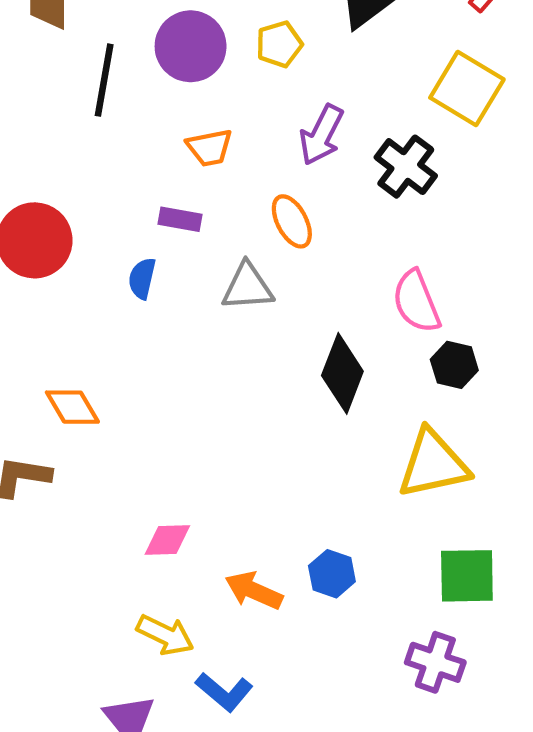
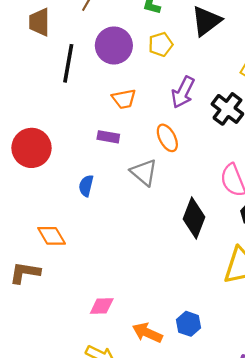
blue semicircle: (142, 278) -> (86, 186), moved
gray triangle: (248, 287) -> (144, 172), turned 44

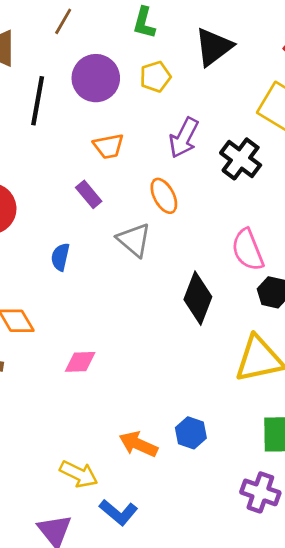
purple rectangle: (108, 137) -> (89, 194), turned 40
pink diamond: (102, 306) -> (80, 362), moved

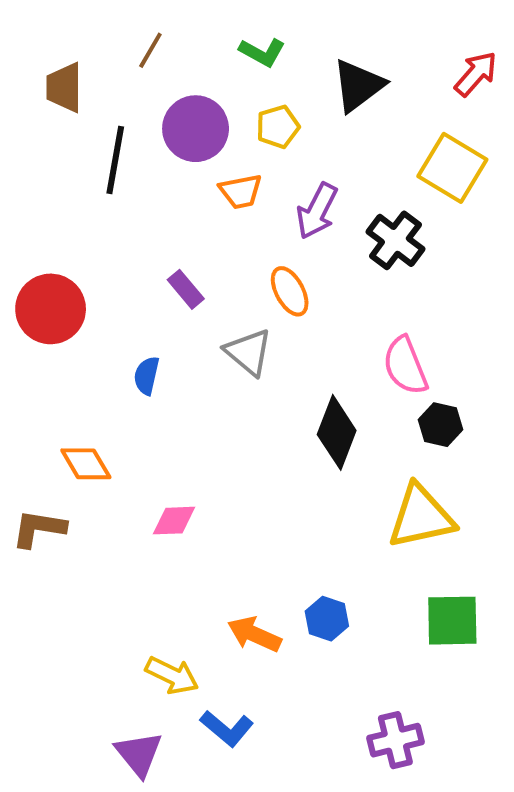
green L-shape: (144, 23) -> (262, 52), turned -76
orange trapezoid: (109, 146) -> (241, 191), moved
purple cross: (260, 492) -> (395, 740), moved, turned -33

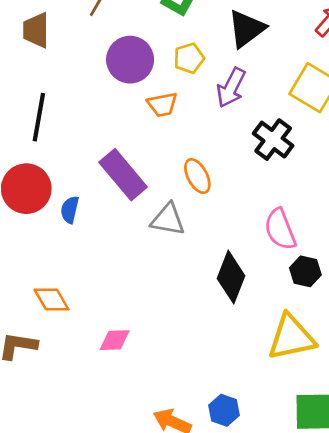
black line: (115, 160) -> (39, 117), moved
purple arrow: (317, 211) -> (231, 88), moved
purple rectangle: (186, 289) -> (123, 175), size x1.8
gray triangle: (248, 352) -> (168, 220), turned -30
blue semicircle: (147, 376) -> (70, 210), moved

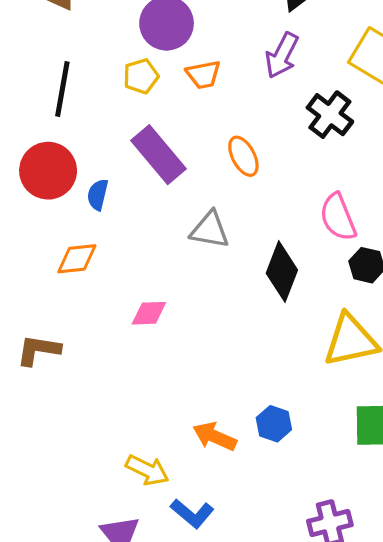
yellow pentagon: (189, 58) -> (141, 76), moved
gray triangle: (168, 220) -> (210, 230), moved
orange diamond: (51, 299) -> (77, 259), moved, turned -66
pink diamond: (115, 340) -> (149, 313), moved

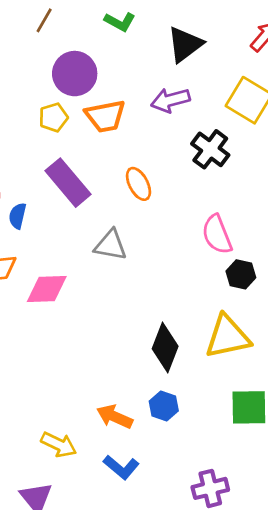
purple arrow: (282, 55) -> (170, 100), turned 48
orange trapezoid: (203, 75) -> (105, 116), size x1.4
black diamond: (282, 272) -> (165, 347), moved
pink diamond: (149, 313) -> (47, 289), moved, size x1.4
blue L-shape: (192, 513) -> (121, 467), moved

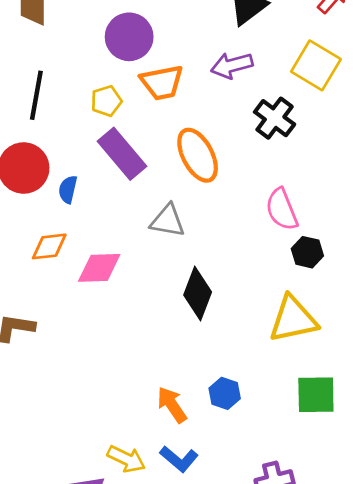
yellow pentagon: (53, 117) -> (106, 101), moved
orange ellipse: (138, 184) -> (198, 155), size x1.5
black diamond: (165, 347) -> (198, 294), moved
orange arrow: (115, 417) -> (172, 405), turned 32
yellow arrow: (59, 445) -> (126, 459), moved

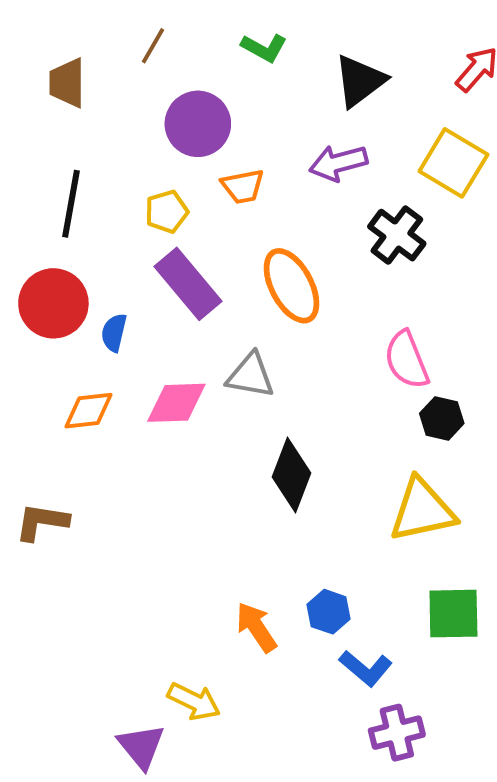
orange trapezoid: (162, 82) -> (243, 186), size x0.7
pink diamond: (99, 268) -> (176, 403), moved
blue L-shape: (179, 459) -> (366, 668), moved

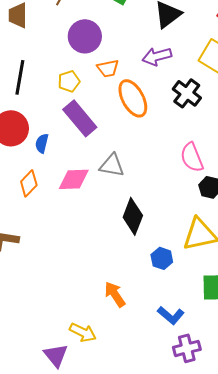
orange ellipse: (291, 286) -> (133, 98), moved
orange diamond: (89, 411) -> (29, 183), turned -40
blue hexagon: (329, 612) -> (162, 258), moved

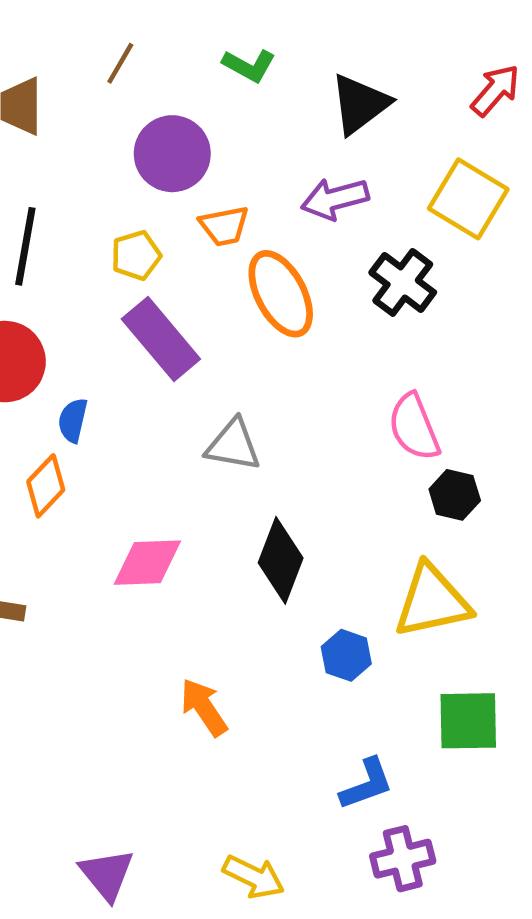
blue semicircle: (42, 143) -> (73, 420), moved
pink diamond: (74, 179) -> (147, 563), moved
orange arrow: (115, 294) -> (204, 707), moved
blue L-shape: (171, 315) -> (367, 784), turned -60
yellow arrow: (83, 332) -> (254, 877), moved

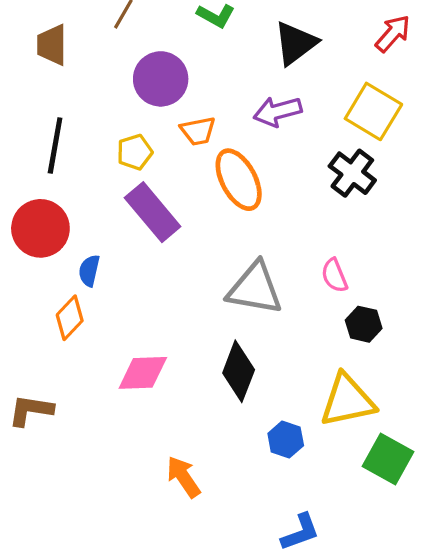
black cross: (403, 282) -> (352, 173), moved
pink semicircle: (414, 427) -> (334, 275), size x0.7
gray triangle: (233, 445) -> (255, 288), moved, size x1.4
green square: (468, 721) -> (388, 459), moved, turned 30

